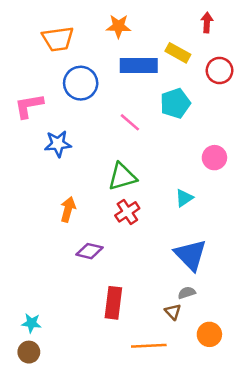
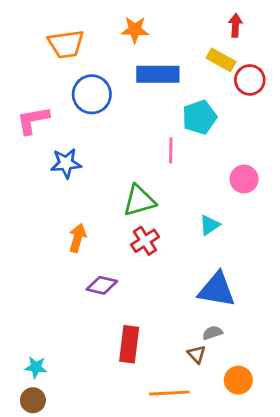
yellow rectangle: (178, 53) -> (221, 60), moved
pink line: (130, 122) -> (171, 150), moved, turned 50
blue triangle: (190, 255) -> (217, 290), turned -36

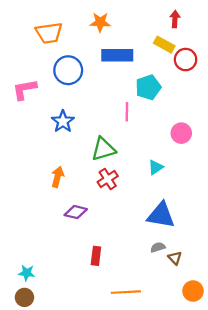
blue star: (66, 163) -> (63, 121), moved, turned -30
red rectangle: (129, 344) -> (96, 256), size x0.7
brown triangle: (197, 354) -> (175, 258), moved
orange circle: (238, 380) -> (193, 291), moved

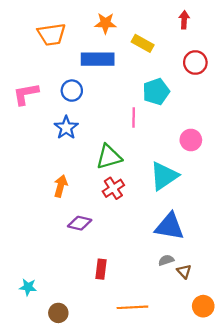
yellow rectangle: (164, 45) -> (143, 43), moved
blue rectangle: (117, 55) -> (98, 59), moved
blue circle: (68, 70) -> (72, 91), moved, size x0.7
cyan triangle: (156, 167) -> (164, 176), size x1.8
brown circle: (24, 297) -> (58, 313), moved

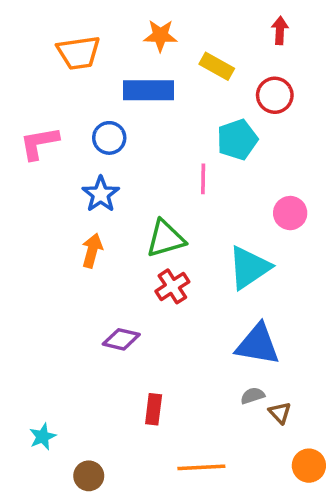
red circle: (195, 62) -> (275, 95), moved
orange arrow: (61, 186) -> (92, 251), moved
cyan star: (28, 287) -> (43, 437), turned -30

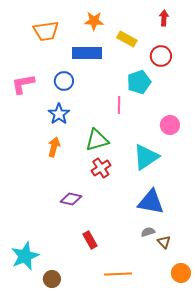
red rectangle: (154, 409) -> (90, 240), turned -36
cyan star: (43, 437) -> (25, 256), size x1.8

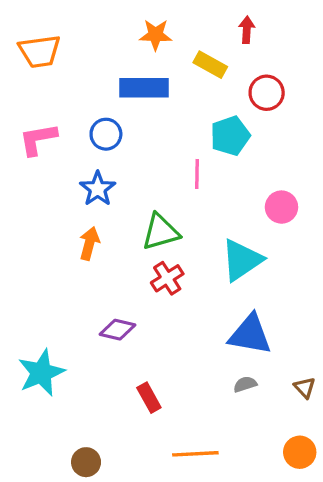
red arrow: (164, 18) -> (247, 30), moved
orange trapezoid: (46, 31) -> (40, 51), moved
brown triangle: (164, 242) -> (305, 388), moved
cyan star: (25, 256) -> (41, 373), moved

